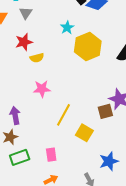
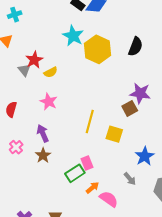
gray triangle: (26, 13) -> (24, 70), moved
cyan star: (67, 28) -> (73, 36), size x1.5
pink star: (42, 89) -> (49, 102), moved, turned -30
green rectangle: (20, 157) -> (75, 173), moved

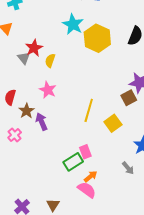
yellow semicircle: (51, 72) -> (50, 61), turned 136
yellow square: (114, 134) -> (113, 123), turned 36
brown star: (43, 155) -> (26, 111), moved
pink semicircle: (109, 199) -> (87, 190), moved

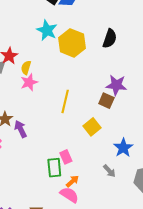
pink star: (48, 90) -> (29, 82), moved, turned 30
brown square: (129, 98) -> (106, 101), turned -35
yellow line: (89, 110) -> (65, 101), moved
green rectangle: (73, 162) -> (54, 168), turned -60

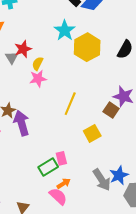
purple arrow: (21, 129) -> (22, 123), size x1.4
blue star: (123, 148) -> (119, 175), moved
green rectangle: (54, 168) -> (48, 167), turned 54
gray arrow: (109, 171) -> (102, 180), size x1.6

